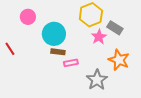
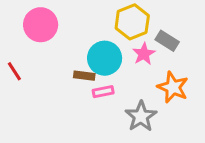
pink circle: (28, 17) -> (41, 25), size x1.5
cyan circle: (54, 34) -> (105, 58), moved

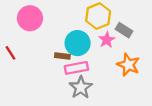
pink rectangle: (103, 92) -> (76, 68), size x1.5
gray star: (141, 116) -> (81, 87), moved

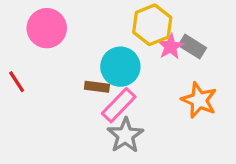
pink star: (107, 40) -> (171, 47), moved
pink rectangle: (76, 68) -> (119, 105), turned -35

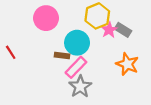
pink circle: (47, 28) -> (46, 18), moved

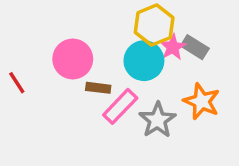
pink circle: (46, 18) -> (73, 59), moved
cyan circle: (77, 43) -> (144, 61), moved
gray star: (80, 87) -> (157, 120), moved

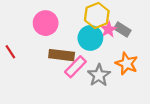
pink circle: (73, 59) -> (46, 23), moved
brown rectangle: (98, 88) -> (62, 55), size x1.6

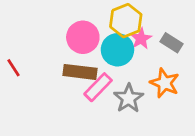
pink circle: (46, 23) -> (83, 37), moved
gray rectangle: (122, 29) -> (172, 43), moved

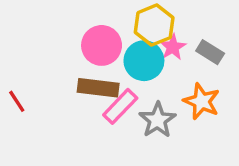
red line: (14, 68) -> (17, 101), moved

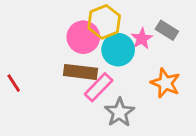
yellow hexagon: (154, 25) -> (104, 22), moved
gray rectangle: (210, 52) -> (167, 30), moved
gray star: (158, 120) -> (119, 112), moved

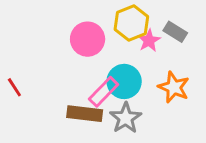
yellow hexagon: (104, 22) -> (131, 23), moved
cyan circle: (118, 50) -> (124, 81), moved
brown rectangle: (80, 72) -> (85, 114), moved

